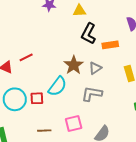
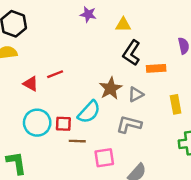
brown line: (44, 131) -> (77, 141), moved

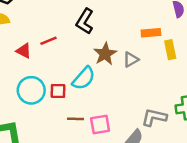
black L-shape: (132, 53) -> (85, 21), moved
yellow rectangle: (176, 104) -> (170, 50), moved
gray L-shape: (129, 124) -> (154, 117), moved
brown line: (77, 141) -> (75, 119), moved

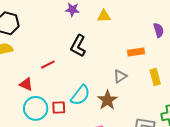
yellow rectangle: (170, 50) -> (155, 77), moved
red triangle: (24, 51) -> (26, 84), moved
brown star: (105, 54) -> (107, 100), moved

